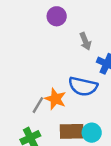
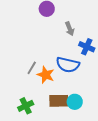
gray line: (38, 105) -> (32, 68), moved

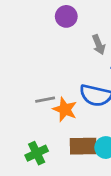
gray line: (32, 68) -> (45, 100), turned 48

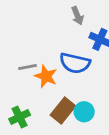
brown rectangle: (83, 146) -> (63, 110), turned -50

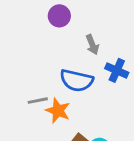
blue semicircle: (75, 63) -> (77, 80), moved

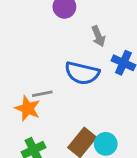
orange star: (58, 111) -> (28, 108), moved

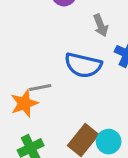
orange star: (28, 108) -> (24, 103), turned 30

